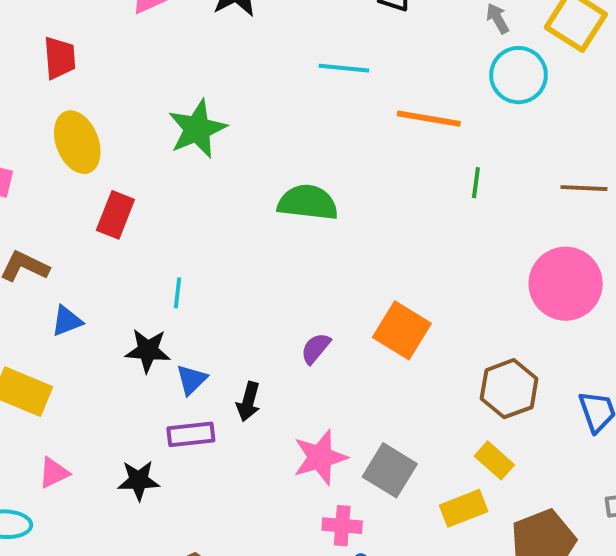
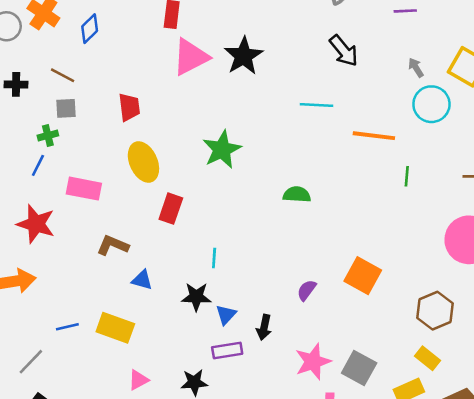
green semicircle: (308, 202) -> (297, 194), size x0.7
blue triangle: (67, 321) -> (142, 280), turned 40

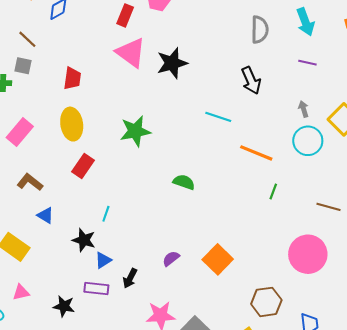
pink triangle: (191, 57) -> (131, 53), turned 48
pink rectangle: (84, 189) -> (20, 132), turned -76

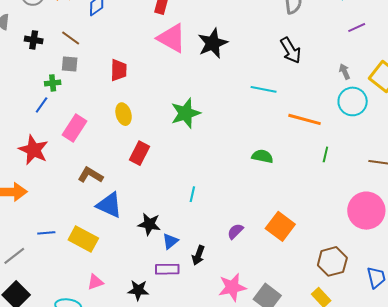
purple line: (307, 63) -> (357, 28), moved, turned -30
yellow ellipse: (72, 124) -> (124, 114), size x0.7
green semicircle: (184, 182) -> (262, 156), moved
cyan line: (106, 214) -> (192, 194), moved
blue triangle: (45, 215) -> (109, 205), size x1.6

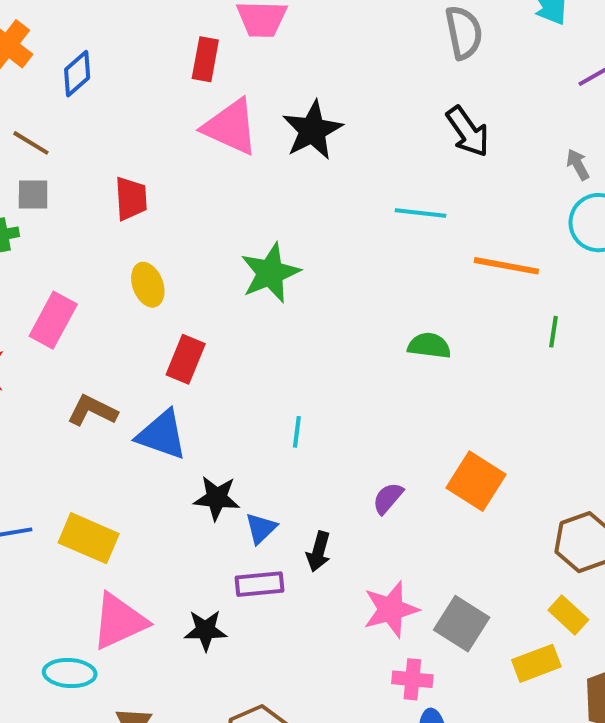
blue triangle: (109, 205) -> (162, 435), moved
pink triangle: (95, 282) -> (119, 621), size x1.8

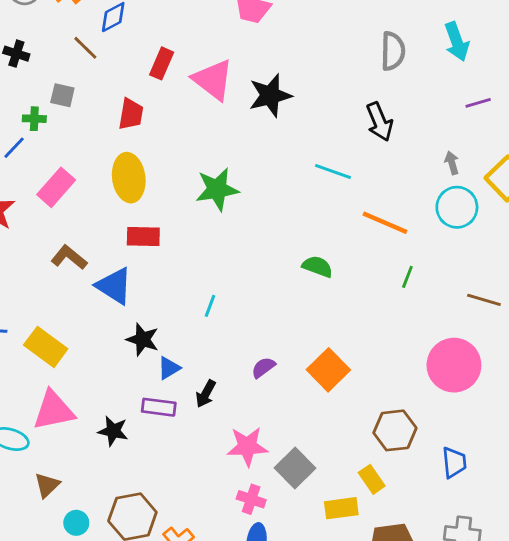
red rectangle: (205, 59) -> (162, 63), moved
brown line: (31, 143) -> (85, 48), moved
yellow ellipse: (148, 285) -> (129, 178), size x1.5
red rectangle: (186, 359) -> (143, 236), turned 56

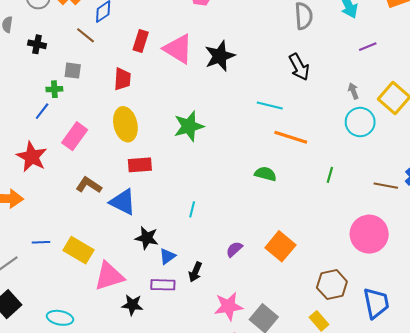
orange line: (385, 223) -> (291, 137), moved
pink triangle: (54, 411) -> (109, 276), moved
blue trapezoid: (454, 462) -> (376, 303), size x1.4

